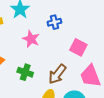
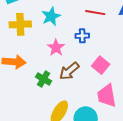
brown arrow: (57, 74) -> (69, 71), moved

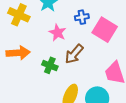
yellow cross: (20, 24) -> (19, 15), turned 35
pink square: (101, 65) -> (105, 30), moved, size x1.4

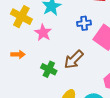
pink star: (58, 33) -> (43, 33), moved
orange arrow: (18, 53) -> (18, 54), size x0.6

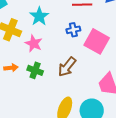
green cross: (49, 69) -> (35, 70), moved

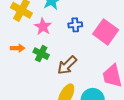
blue cross: (73, 30) -> (75, 25), moved
brown arrow: (67, 67) -> (67, 65), moved

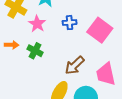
brown arrow: (67, 65) -> (75, 65), moved

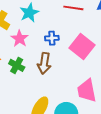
brown arrow: (75, 65) -> (44, 63), moved, turned -40

